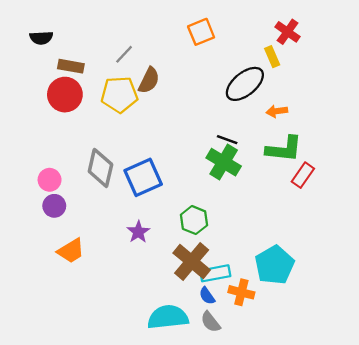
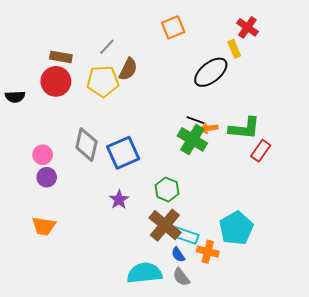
black semicircle: (41, 38) -> (15, 97), moved
orange arrow: (277, 111) -> (209, 128), moved
orange trapezoid: (71, 251) -> (44, 226), moved, turned 40
cyan rectangle: (215, 273) -> (185, 235), turned 30

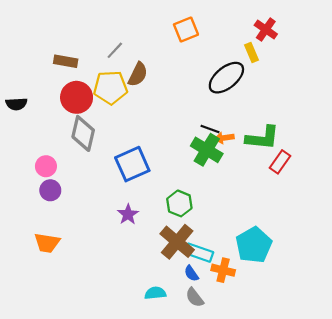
red circle: (56, 81) -> (77, 97), moved
gray diamond: (86, 145) -> (83, 133), moved
cyan semicircle: (145, 273) -> (155, 293), size x0.6

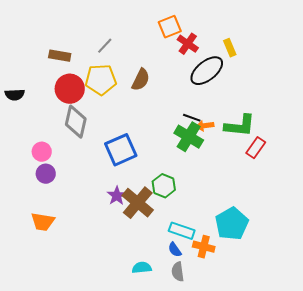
red cross: (266, 30) -> (188, 44), moved
brown semicircle: (138, 74) -> (141, 80), moved
brown cross: (177, 242) -> (138, 203), moved
gray semicircle: (195, 297) -> (178, 272), turned 30

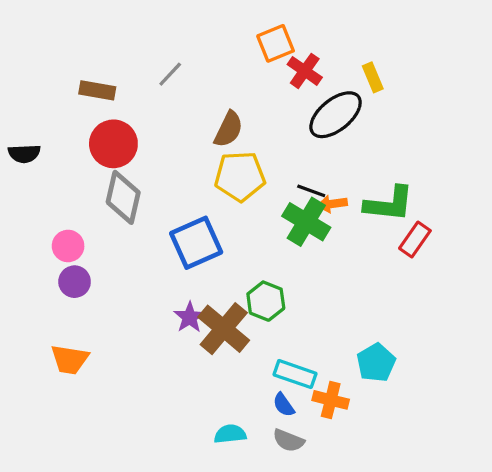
yellow pentagon: (101, 80) -> (240, 176), moved
cyan pentagon: (232, 224) -> (376, 363), size x0.7
gray semicircle: (178, 272) -> (289, 441), turned -60

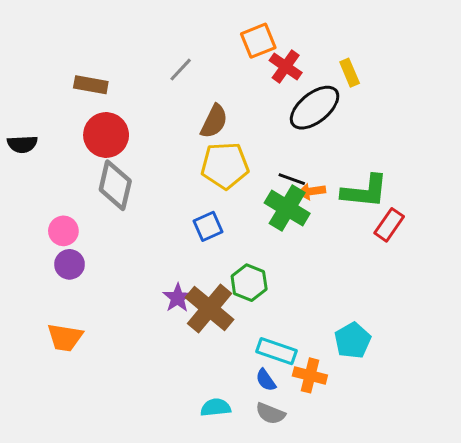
gray line: (170, 74) -> (181, 70), moved
blue square: (196, 243) -> (208, 226), moved, size x0.6

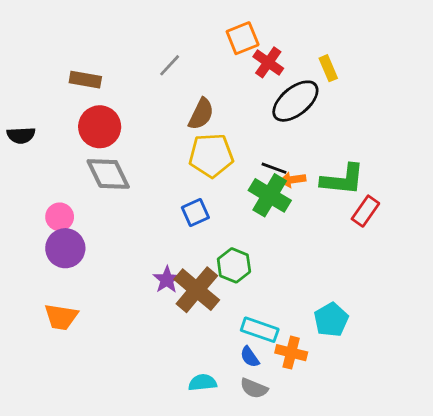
gray diamond: (115, 185) -> (108, 174), turned -39
purple circle: (70, 264) -> (65, 248), size x1.4

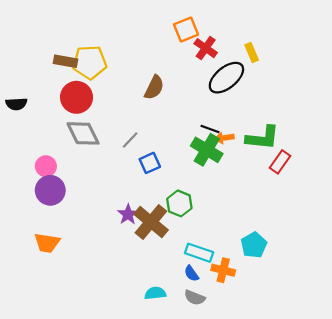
gray line: (170, 65) -> (130, 140), moved
yellow pentagon: (211, 155) -> (90, 62), moved

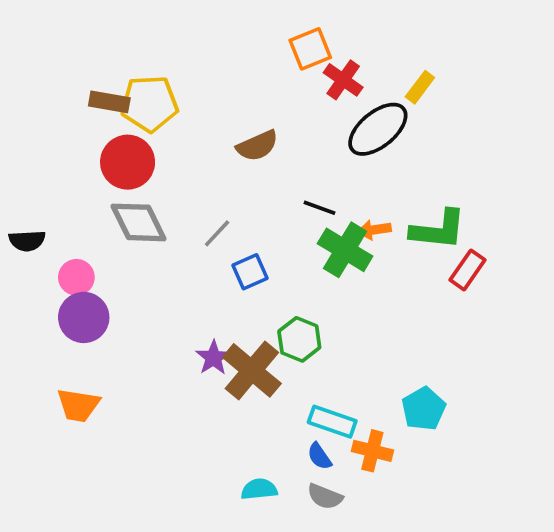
yellow rectangle: (252, 52) -> (420, 87), turned 60
brown semicircle: (154, 87) -> (257, 146), turned 40
black semicircle: (16, 104) -> (27, 241), moved
black line: (210, 129) -> (319, 208), moved

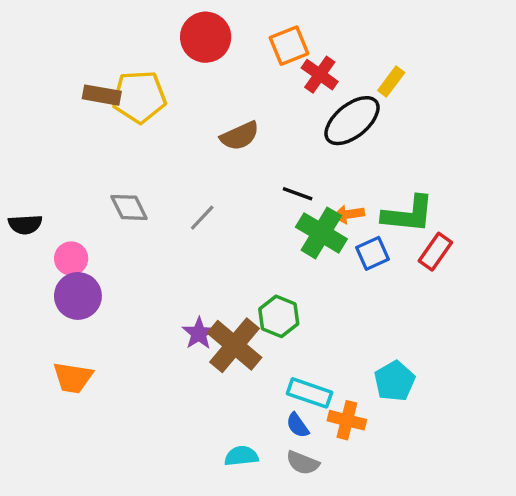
red circle: (128, 162) -> (206, 37), moved
gray diamond: (139, 222) -> (129, 207), size x0.7
blue square: (250, 272) -> (372, 253), moved

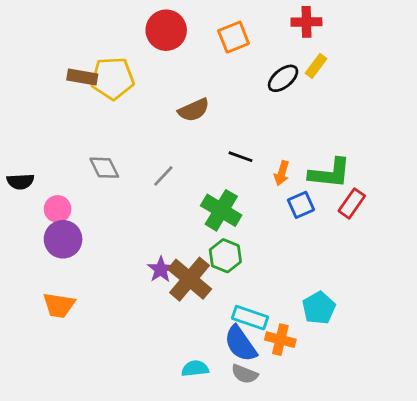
red cross: (320, 75) -> (306, 22), moved, turned -36
black ellipse: (352, 121) -> (283, 78), moved, size x0.7
orange arrow: (349, 214) -> (282, 173), turned -65
green cross: (321, 233) -> (221, 210), moved
blue semicircle: (298, 425) -> (240, 344), size x1.8

